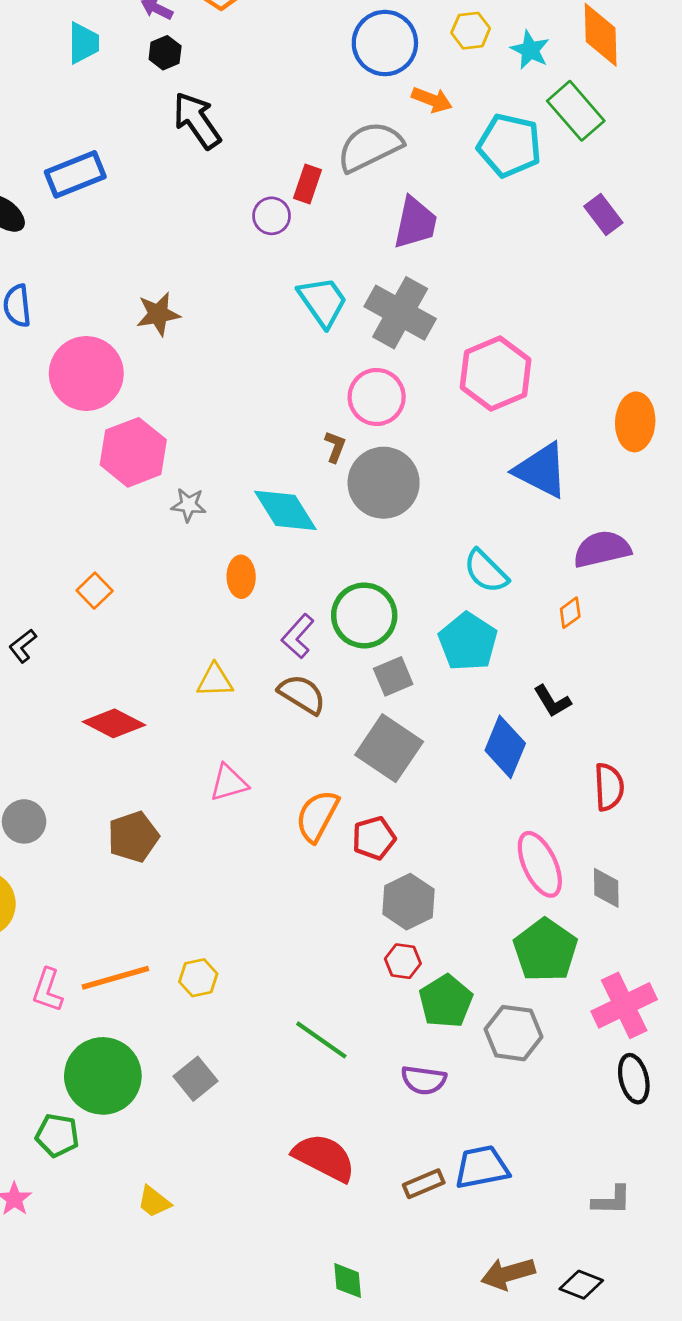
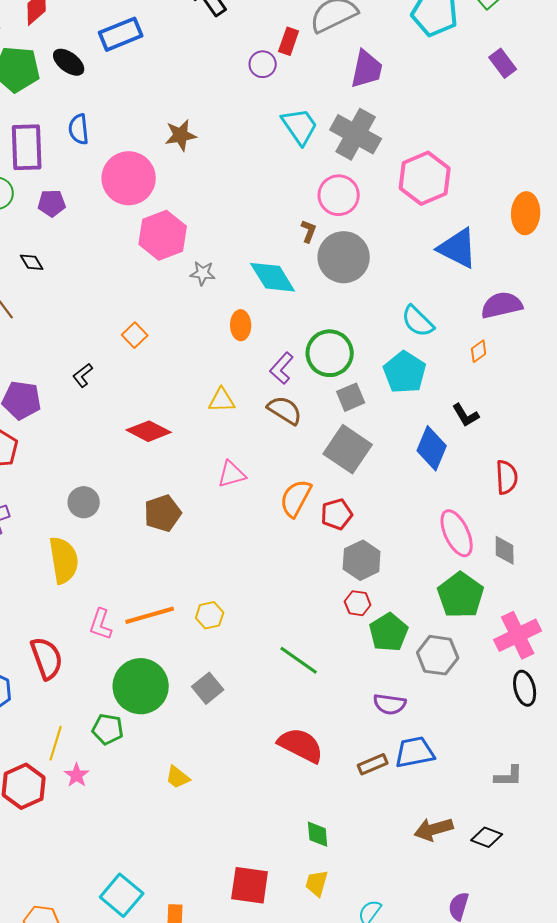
purple semicircle: (424, 1080) -> (390, 704), moved

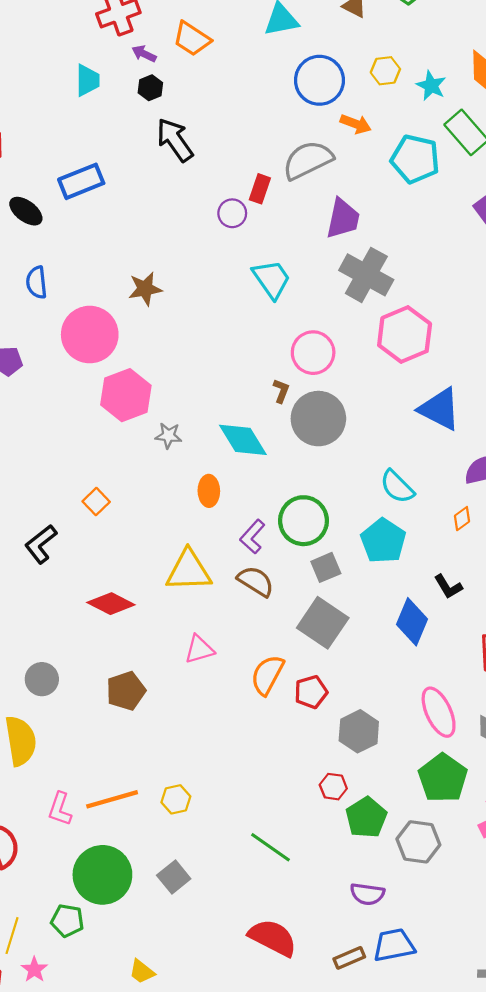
gray cross: (356, 134) -> (366, 275), moved
black L-shape: (83, 375) -> (41, 544), size x1.5
yellow triangle: (222, 400) -> (189, 571), size x1.6
gray hexagon: (362, 560) -> (359, 731), moved

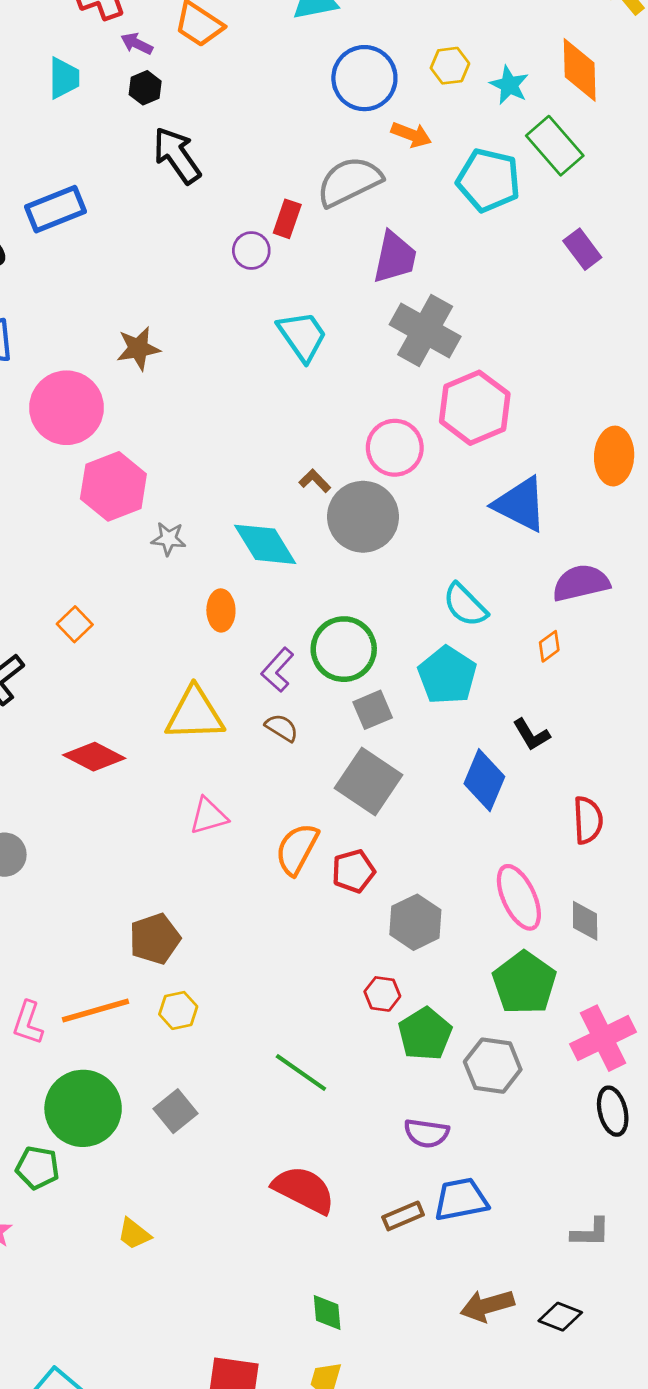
pink circle: (313, 353) -> (395, 448), moved
brown L-shape: (281, 391) -> (315, 481), turned -65
brown semicircle: (256, 581) -> (282, 728), size x0.7
brown pentagon: (126, 691) -> (155, 939), moved

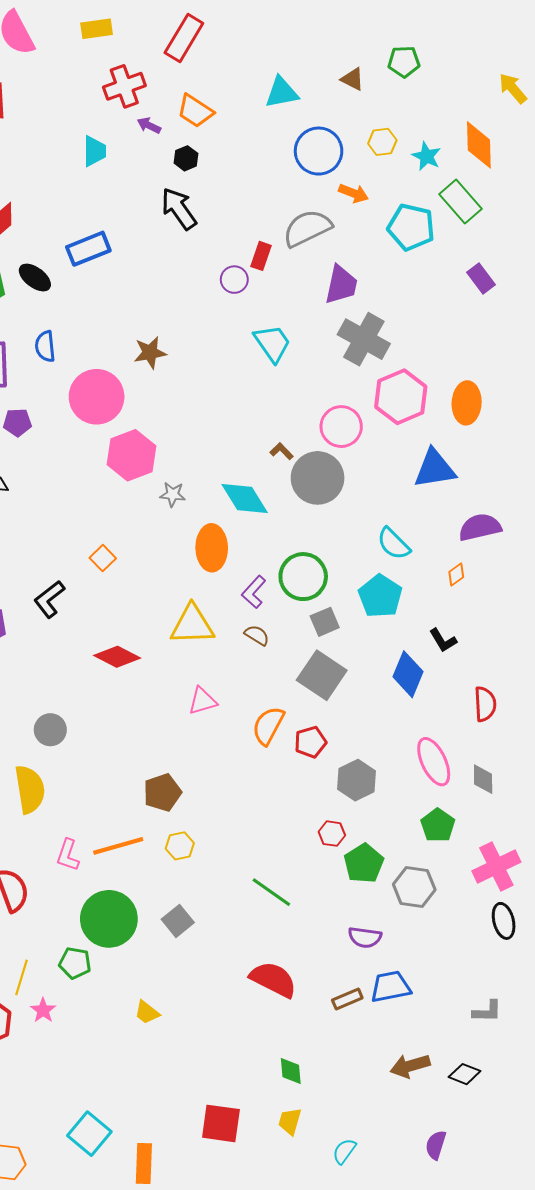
black hexagon: (145, 88) -> (186, 158), moved
orange ellipse: (614, 456) -> (467, 403), moved
blue triangle: (520, 504) -> (435, 469), turned -36
orange ellipse: (221, 610) -> (212, 548), size x1.5
green pentagon: (524, 983) -> (438, 825), size x0.7

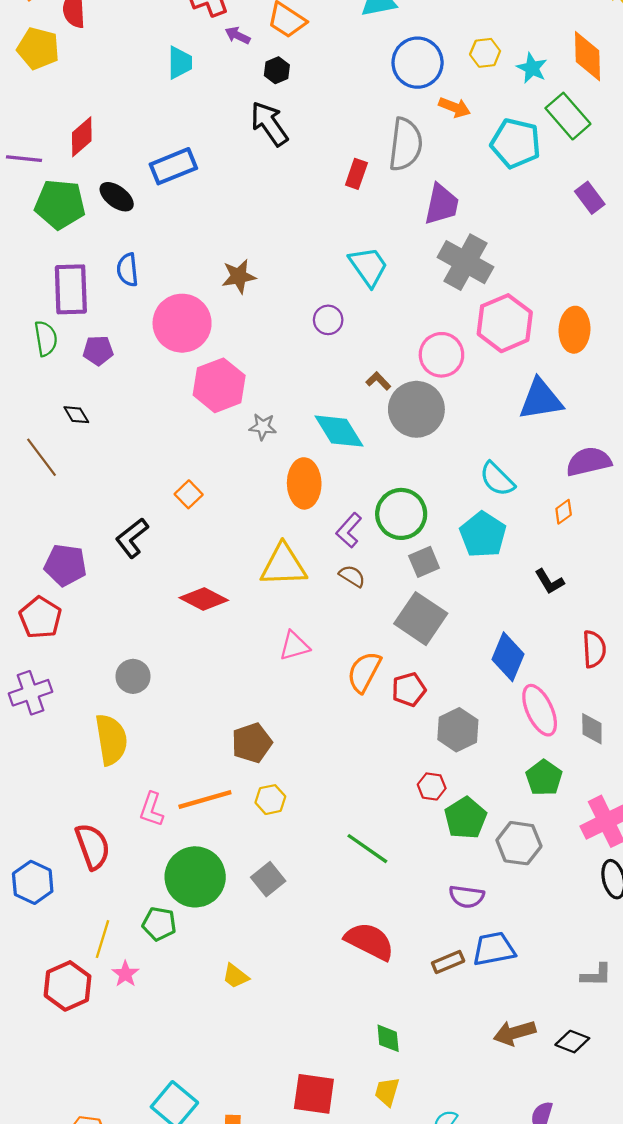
gray semicircle: (307, 228) -> (406, 144), turned 123
purple circle: (234, 280) -> (328, 320), moved
blue diamond: (408, 674) -> (508, 657), moved

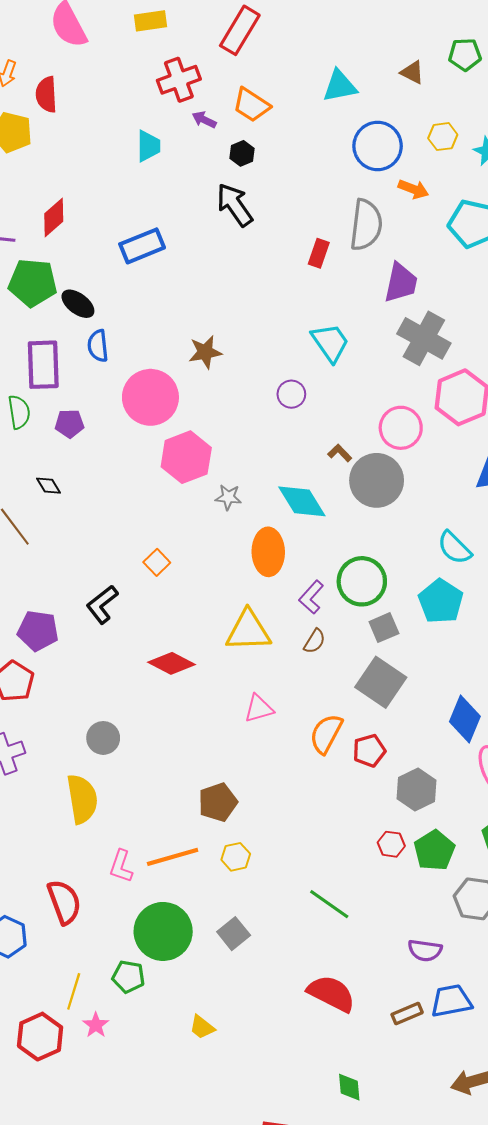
black ellipse: (117, 197) -> (78, 304), moved
brown semicircle: (352, 576) -> (315, 641), turned 90
green pentagon: (465, 818) -> (434, 850), moved

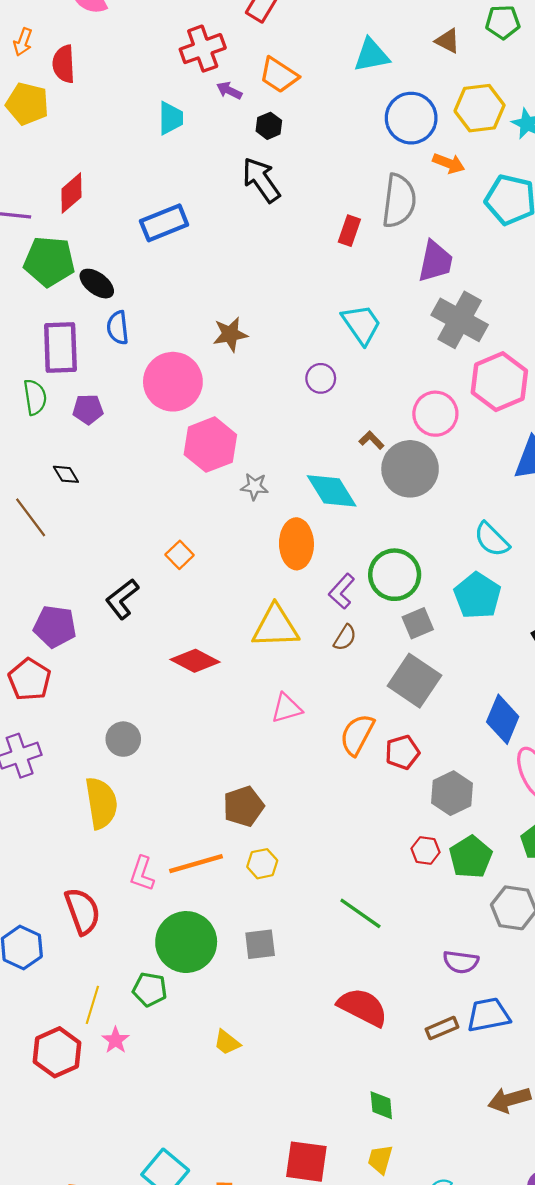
yellow hexagon: (443, 137) -> (480, 108), size x1.6
gray square: (234, 934) -> (260, 944), turned 32

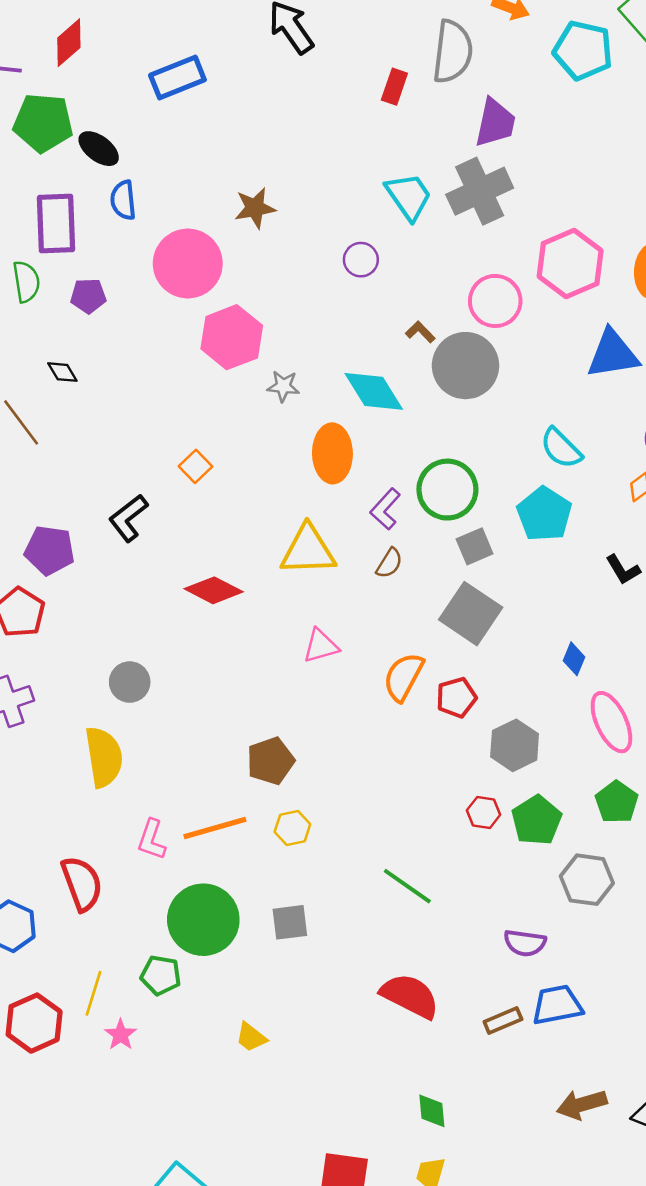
gray cross: (460, 320) -> (480, 191), moved, turned 36
blue diamond: (503, 719) -> (574, 659), size x0.6
red hexagon: (57, 1052) -> (34, 1023), moved

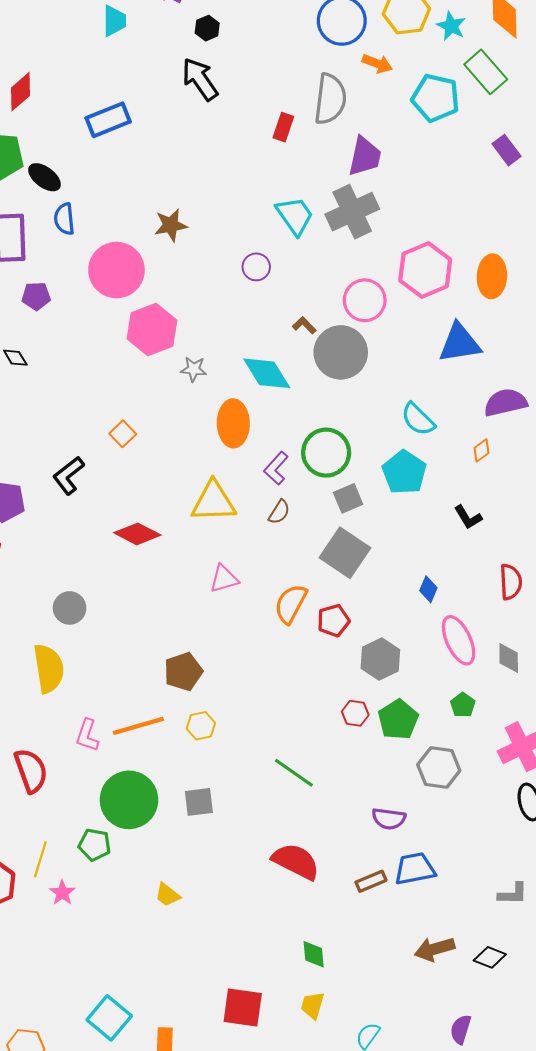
green pentagon: (617, 802) -> (463, 705), size x0.7

